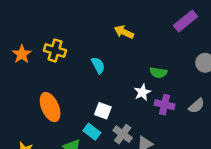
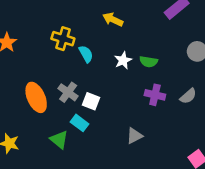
yellow cross: (55, 50) -> (63, 39), moved
white star: (142, 92) -> (123, 60), moved
gray cross: (123, 134) -> (68, 92), moved

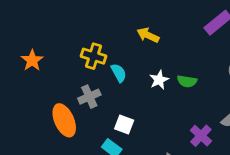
gray cross: (68, 92) -> (89, 97), moved, turned 30
purple cross: (155, 95) -> (201, 136), moved, turned 30

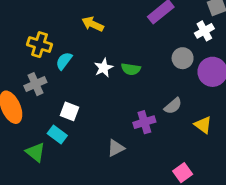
cyan semicircle: (119, 73) -> (64, 61), turned -114
purple cross: (201, 136) -> (144, 122), turned 30

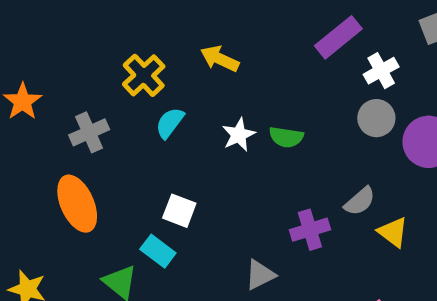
white cross: (204, 31) -> (381, 71), moved
yellow cross: (40, 45) -> (144, 75), moved, turned 30
gray cross: (35, 84) -> (89, 132), moved
yellow triangle: (203, 125) -> (393, 232), moved

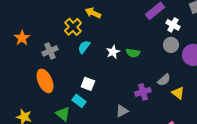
yellow arrow: (220, 59) -> (93, 13), moved
white cross: (381, 71) -> (173, 25), turned -32

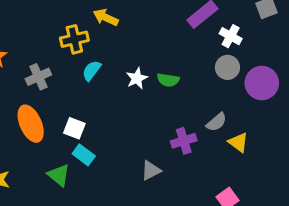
yellow cross: (73, 27) -> (74, 39), turned 30
white square: (88, 84) -> (74, 128), moved

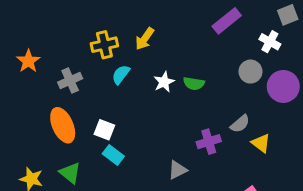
yellow arrow: (106, 17) -> (145, 39), moved, turned -80
white cross: (231, 36) -> (270, 42), moved
green triangle: (59, 175) -> (70, 173), moved

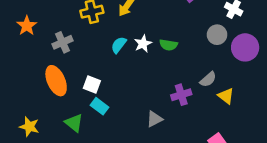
cyan semicircle: (121, 75) -> (119, 45), moved
green triangle: (70, 173) -> (74, 123), moved

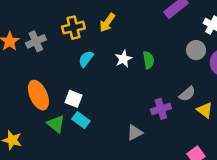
gray cross: (62, 42) -> (36, 41), moved
cyan semicircle: (119, 45) -> (86, 59), moved
green semicircle: (168, 45) -> (148, 60), turned -108
green triangle: (74, 123) -> (56, 124), moved

